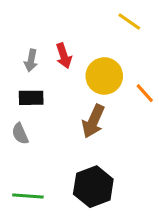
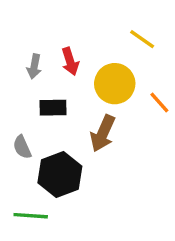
yellow line: (129, 21) -> (142, 39), moved
black rectangle: (31, 98) -> (53, 108), moved
black hexagon: (93, 187) -> (60, 175), moved

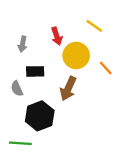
red arrow: (70, 61) -> (57, 36), moved
gray semicircle: (22, 147) -> (17, 89), moved

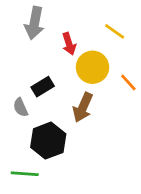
gray arrow: (23, 44) -> (34, 23), moved, size x1.6
black rectangle: (35, 71) -> (43, 87), turned -30

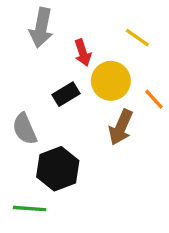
black rectangle: (43, 87) -> (66, 94), moved
gray semicircle: (21, 107) -> (25, 129), size x1.4
brown arrow: (83, 107) -> (121, 127), moved

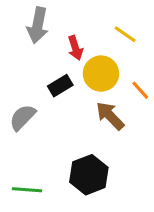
brown arrow: (121, 127) -> (110, 116), turned 112
gray semicircle: (25, 129) -> (22, 117), turned 68
black hexagon: (58, 169) -> (89, 175), moved

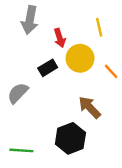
yellow line: (125, 34) -> (99, 27), turned 42
brown arrow: (110, 116) -> (90, 107), moved

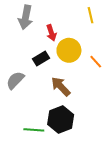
yellow line: (99, 27) -> (91, 15), moved
brown arrow: (90, 107) -> (61, 86), moved
green line: (21, 150) -> (34, 130), moved

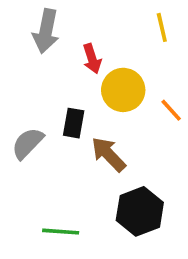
black rectangle: (41, 59) -> (74, 123), moved, turned -49
black hexagon: (61, 119) -> (140, 211), moved

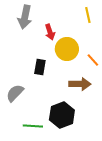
gray semicircle: (28, 143) -> (15, 93), moved
brown arrow: (109, 154) -> (80, 84), moved, turned 135
black hexagon: (140, 211) -> (62, 115), moved

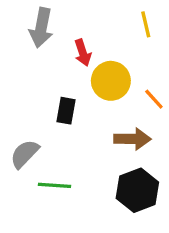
black hexagon: (62, 115) -> (137, 190), moved
green line: (33, 126) -> (54, 185), moved

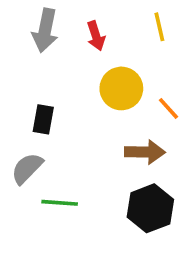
red arrow: (83, 53) -> (96, 36), moved
black rectangle: (66, 111) -> (43, 119), moved

